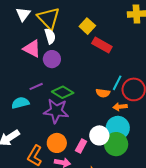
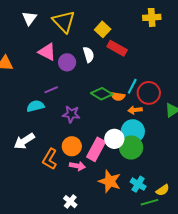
white triangle: (23, 14) -> (29, 18), moved
white semicircle: (50, 36) -> (89, 55), moved
green diamond: (63, 92) -> (102, 94), moved
purple star: (56, 111) -> (71, 114), size x0.7
pink rectangle: (81, 146) -> (96, 149), size x1.6

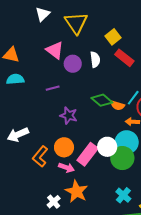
cyan semicircle: (35, 106) -> (15, 79), moved
orange star: (110, 181) -> (77, 191), moved

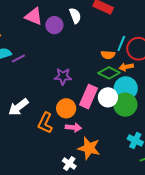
purple line: (53, 88) -> (18, 58), moved
green diamond: (102, 100) -> (109, 73), moved
pink rectangle: (88, 154) -> (89, 97), moved

